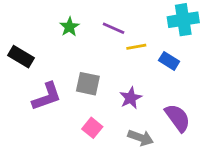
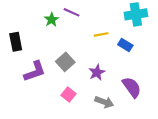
purple line: (114, 28) -> (72, 12), moved
black rectangle: (21, 57) -> (16, 42), turned 48
gray square: (88, 84) -> (65, 62), turned 36

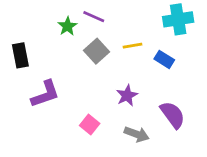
gray square: (65, 62) -> (97, 51), moved

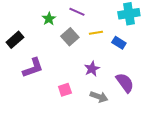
purple line: (94, 17) -> (77, 12), moved
black rectangle: (20, 55) -> (15, 40), turned 60
pink square: (90, 124) -> (65, 90), turned 32

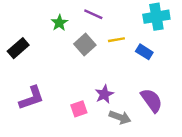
purple L-shape: (33, 68) -> (32, 98), moved
purple star: (92, 69) -> (104, 94), moved

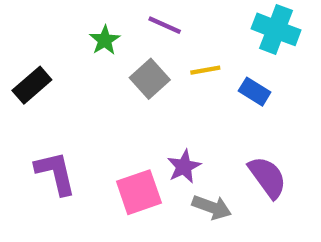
cyan cross: (156, 17) -> (276, 29), turned 30
purple L-shape: (32, 98) -> (55, 173), turned -84
pink square: (79, 109) -> (139, 192), size x1.5

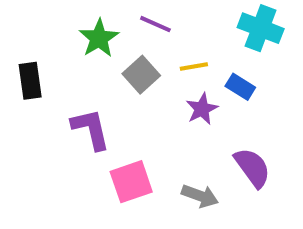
green star: (105, 40) -> (99, 38), size x1.4
black rectangle: (32, 85) -> (30, 81), turned -57
purple star: (184, 167) -> (202, 109), moved
purple L-shape: (55, 173) -> (91, 129), moved

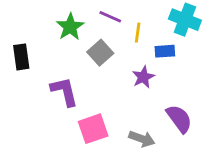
yellow line: (194, 67) -> (138, 33), moved, turned -72
blue rectangle: (240, 87) -> (165, 51), moved, turned -36

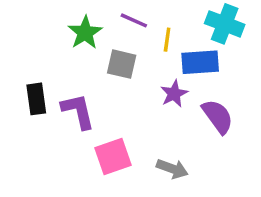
blue rectangle: (165, 51) -> (200, 62), size x1.5
gray square: (100, 53) -> (122, 64), turned -35
black rectangle: (21, 57) -> (36, 99), moved
purple semicircle: (179, 119) -> (218, 116), moved

